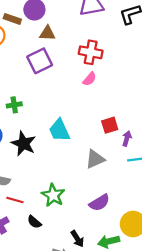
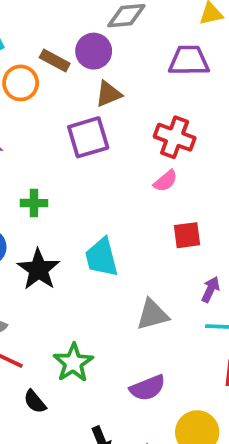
brown triangle: (47, 33) -> (108, 94), turned -35
red square: (110, 125) -> (187, 235), moved

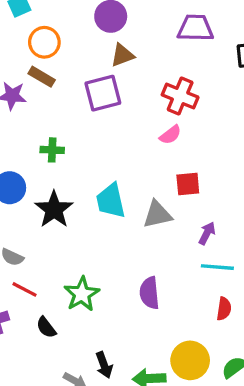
brown rectangle: (55, 60) -> (42, 77), moved
gray triangle: (152, 315) -> (157, 214), moved
purple semicircle: (148, 388) -> (149, 293), moved, turned 104

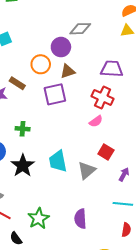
purple trapezoid: (195, 28) -> (112, 69), moved
orange circle: (44, 42) -> (41, 64), moved
red square: (188, 184) -> (106, 152), turned 35
gray triangle: (157, 214) -> (87, 170), turned -30
purple arrow: (207, 233) -> (124, 174), moved

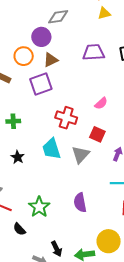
red cross: (103, 97) -> (66, 118), moved
pink semicircle: (96, 121) -> (101, 103), moved
black star: (23, 166) -> (18, 157), size x0.6

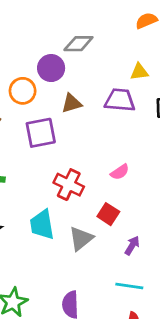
yellow triangle: (104, 13) -> (139, 72), moved
brown triangle: (51, 60) -> (72, 103), moved

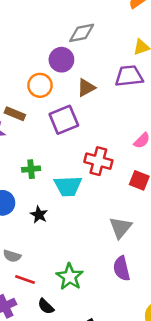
cyan trapezoid: (42, 225) -> (68, 186), moved, turned -72
gray triangle: (81, 238) -> (120, 228), moved

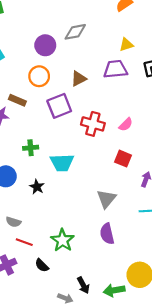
purple circle: (61, 60) -> (45, 45), moved
red cross: (98, 161) -> (93, 124), moved

